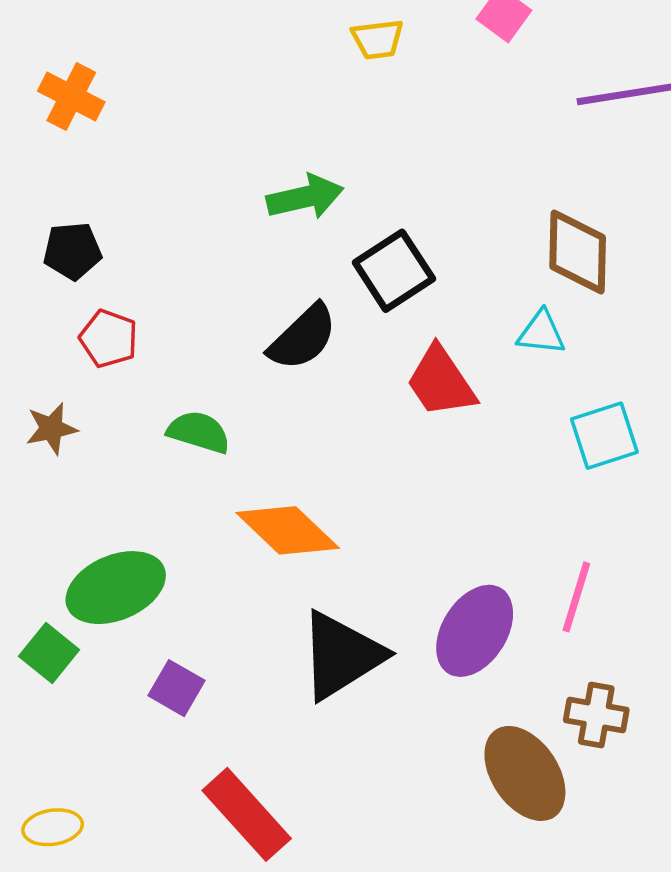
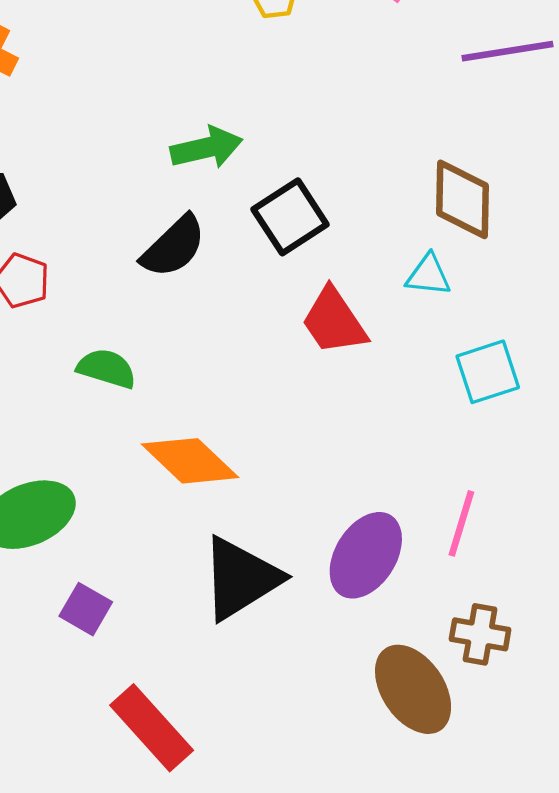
black semicircle: (303, 337) -> (174, 247), moved

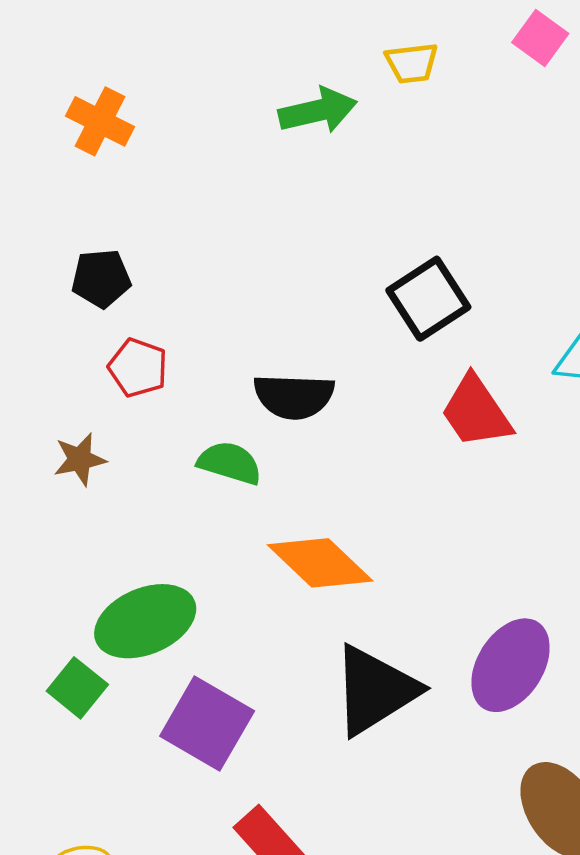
green arrow: (207, 148) -> (318, 111), moved
black semicircle: (174, 247) -> (294, 396), moved, turned 46
purple square: (86, 609) -> (207, 724), size x1.6

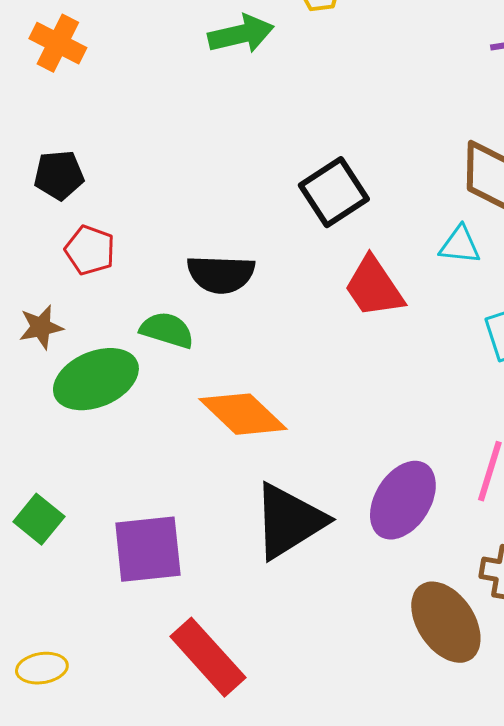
green ellipse: (145, 621) -> (96, 379), moved
purple square: (207, 724) -> (148, 549), turned -36

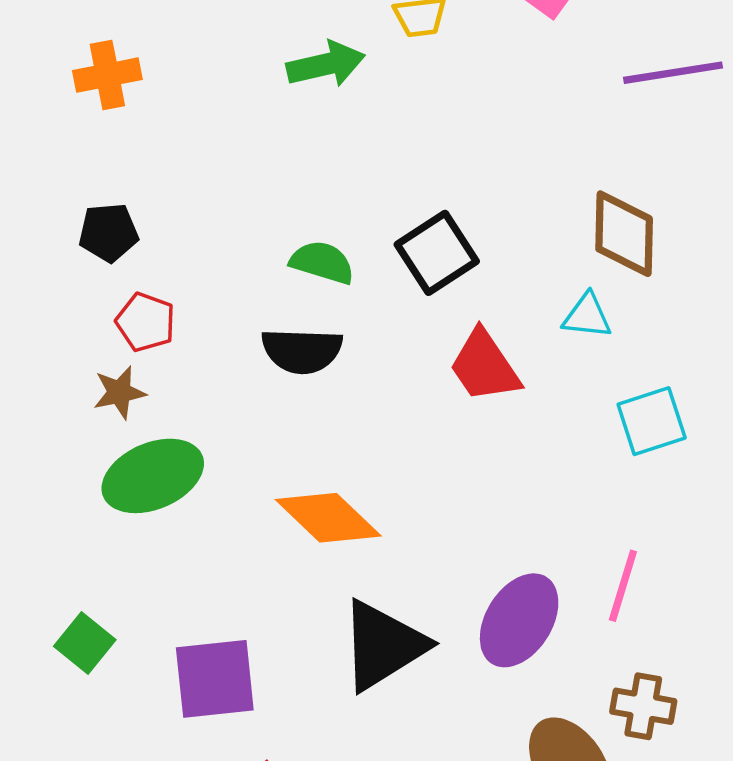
orange cross: (58, 43) -> (107, 75), turned -38
brown star: (41, 327) -> (119, 392), moved
green semicircle: (167, 330) -> (322, 262), moved

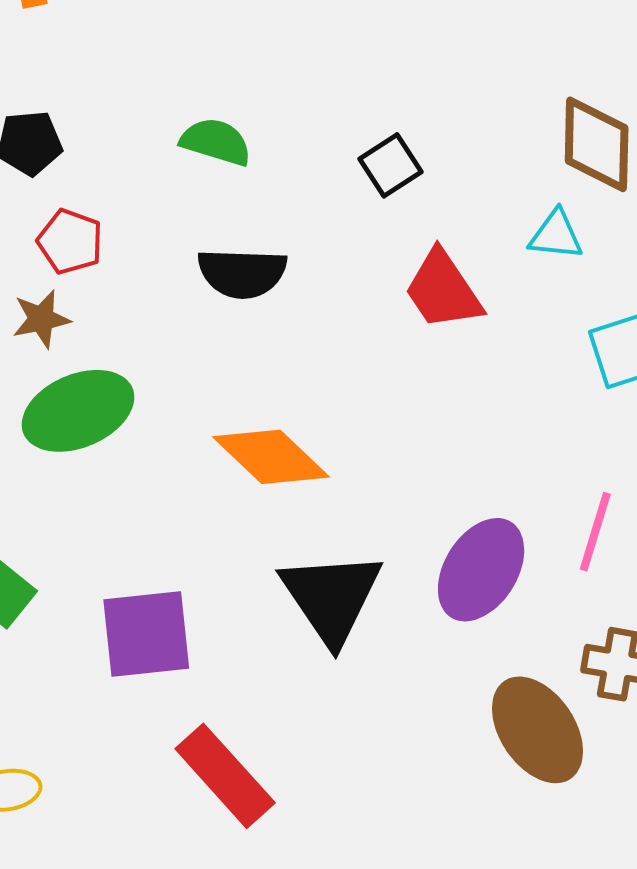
black square: (437, 253) -> (390, 165), size x0.7
green semicircle: (322, 262) -> (216, 142), moved
black triangle: (383, 645) -> (331, 597), turned -32

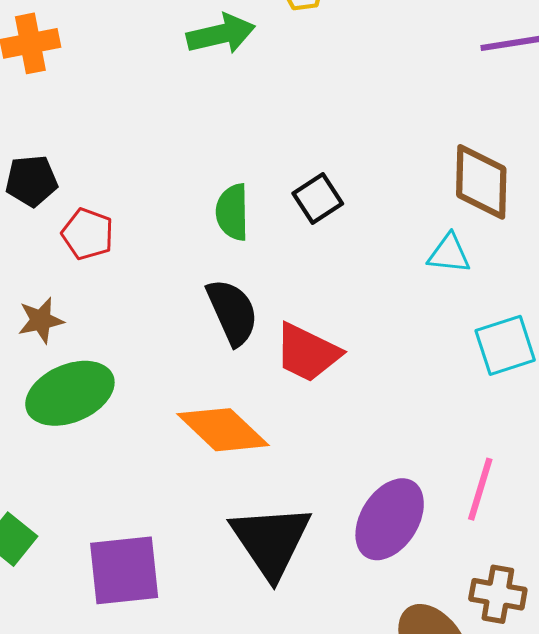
green semicircle: (216, 142) -> (232, 212), moved, turned -108
red pentagon: (70, 242) -> (88, 234), moved
black semicircle: (242, 273) -> (232, 312), moved, turned -116
red trapezoid: (443, 290) -> (307, 353), moved, turned -30

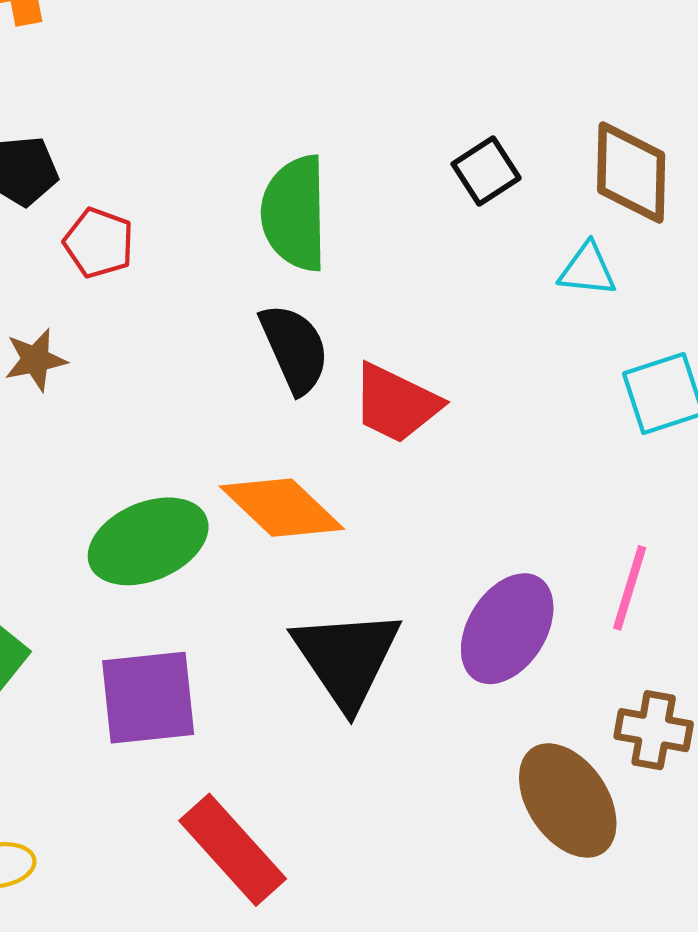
black square: (318, 199) -> (486, 171), moved
green semicircle: (232, 212) -> (295, 213), size x1.5
green ellipse: (70, 393) -> (148, 541), moved

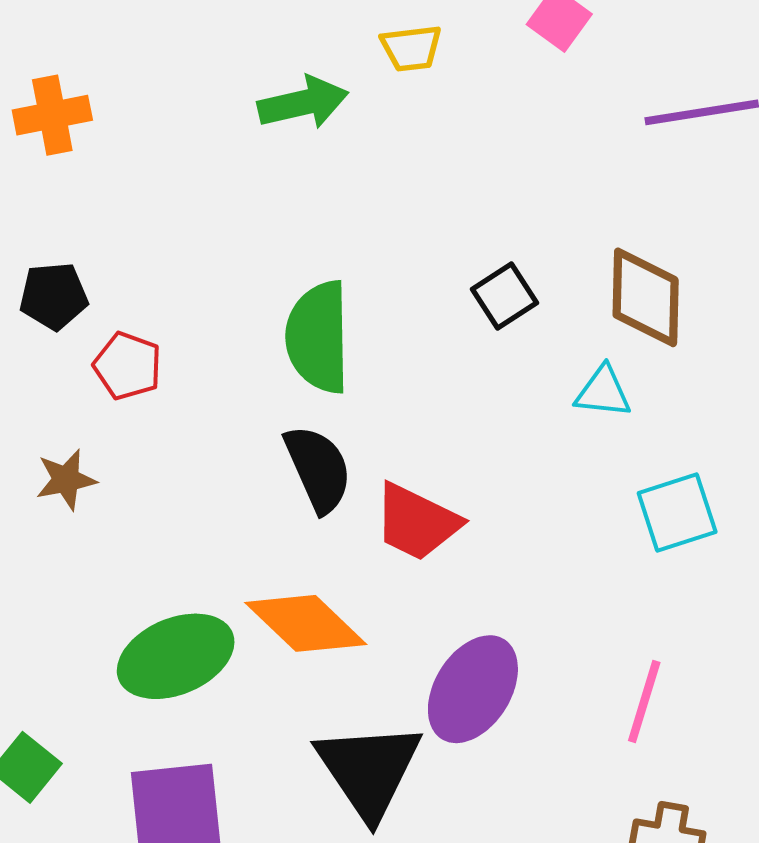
purple ellipse: (507, 629) -> (473, 689), moved

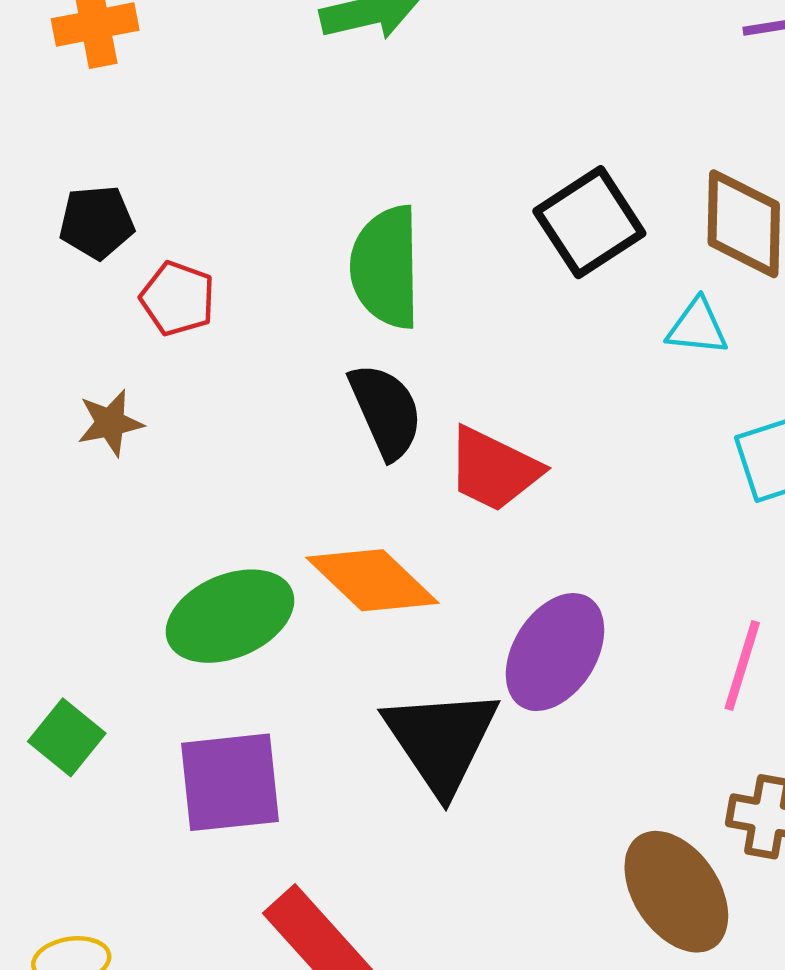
black square: (504, 296) -> (589, 222), size x1.5

